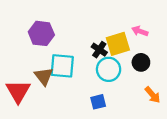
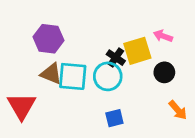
cyan circle: (109, 69) -> (108, 76), moved
brown triangle: (44, 76) -> (51, 74), moved, turned -30

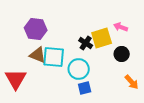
cyan circle: (108, 76) -> (79, 69), moved

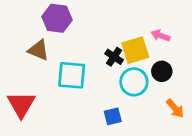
purple hexagon: (36, 29) -> (57, 18), moved
brown triangle: (38, 55) -> (38, 50), moved
cyan circle: (79, 69) -> (134, 82), moved

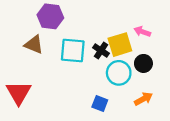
cyan square: (72, 75) -> (73, 50), moved
orange arrow: (175, 108) -> (143, 99), moved, turned -78
blue square: (113, 116) -> (100, 104), turned 35

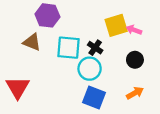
yellow square: (120, 45) -> (116, 25), moved
cyan circle: (119, 73) -> (90, 69), moved
blue square: (100, 104) -> (94, 97), size x1.5

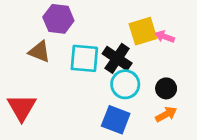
black cross: (95, 48) -> (117, 58), size x1.5
black circle: (135, 60) -> (166, 88), moved
cyan circle: (90, 69) -> (125, 84), moved

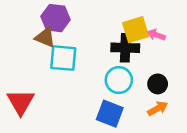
brown triangle: (39, 52) -> (45, 37), moved
cyan square: (84, 58) -> (63, 58), moved
black cross: (117, 58) -> (125, 48), moved, turned -32

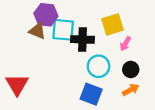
pink arrow: (156, 35) -> (125, 44), moved, turned -80
black cross: (125, 48) -> (82, 39), moved
cyan square: (63, 58) -> (63, 30), moved

